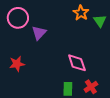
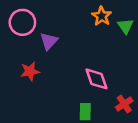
red star: (17, 64) -> (30, 71), moved
red cross: (91, 87) -> (124, 104), moved

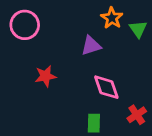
purple triangle: (49, 41) -> (91, 46), moved, turned 30
red star: (30, 71) -> (45, 76), moved

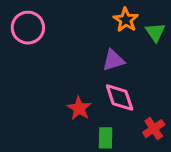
purple triangle: (91, 46) -> (113, 60), moved
red star: (45, 76) -> (79, 108), moved, turned -30

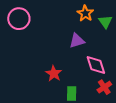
pink diamond: (120, 98) -> (96, 65), moved

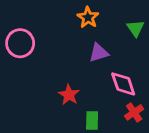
orange star: (85, 13) -> (88, 17), moved
pink circle: (19, 19) -> (20, 43), moved

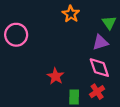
purple triangle: (99, 53) -> (100, 42), moved
red cross: (134, 112) -> (97, 92), moved

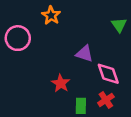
orange star: (71, 14) -> (51, 15), moved
purple triangle: (100, 42) -> (84, 54), moved, turned 35

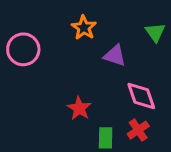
orange star: (51, 15) -> (84, 28), moved
purple triangle: (84, 54) -> (115, 56), moved

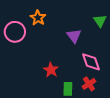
orange star: (84, 28) -> (38, 18), moved
purple triangle: (115, 56) -> (74, 36), turned 35

